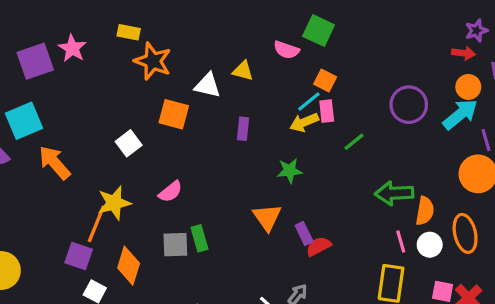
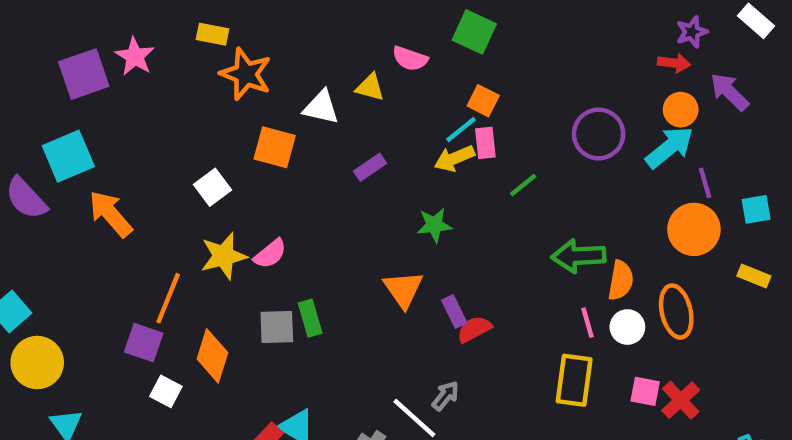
pink semicircle: (286, 50) -> (410, 59), moved
purple rectangle: (243, 129) -> (370, 167), turned 50
yellow star: (114, 203) -> (224, 256), moved

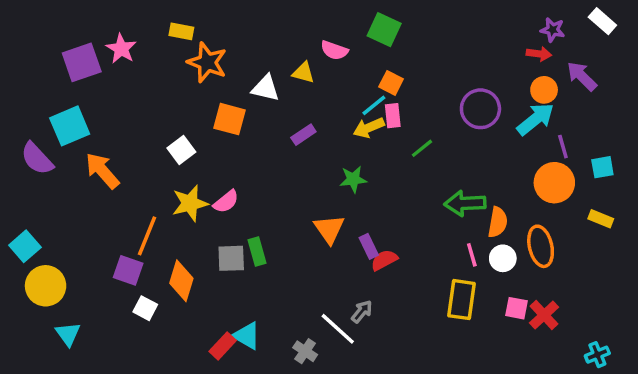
purple star: (692, 32) -> (553, 30), turned 30

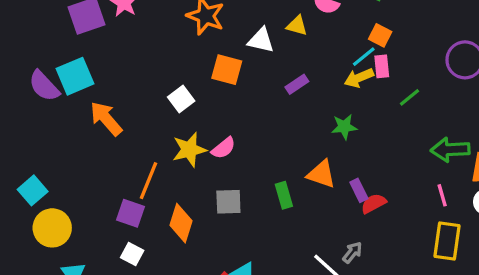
purple semicircle: (37, 159) -> (44, 86), moved
orange triangle: (329, 229) -> (321, 174), turned -36
green rectangle: (257, 251) -> (284, 195), moved
pink line: (472, 255) -> (442, 195), moved
white square: (145, 308) -> (132, 254), moved

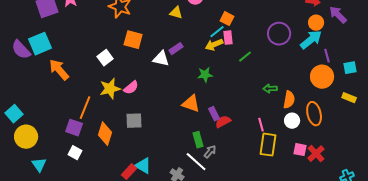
white triangle: (261, 40) -> (161, 59), moved
green arrow: (450, 150) -> (270, 89), size x0.6
green rectangle: (284, 195) -> (198, 140), moved
pink line: (442, 195) -> (261, 125), moved

